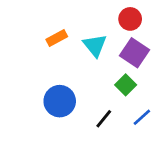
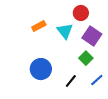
red circle: (130, 19) -> (81, 13), moved

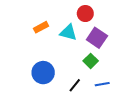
cyan triangle: (65, 31) -> (68, 32), turned -36
blue line: (97, 80) -> (102, 84), turned 32

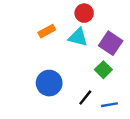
red circle: (85, 14) -> (84, 13), moved
blue line: (102, 84) -> (109, 105), moved

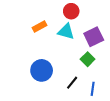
purple square: (111, 43) -> (94, 37), turned 30
blue line: (109, 105) -> (93, 89), turned -72

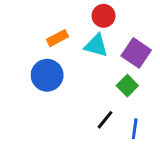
purple square: (94, 37) -> (136, 53), turned -30
blue circle: (42, 70) -> (47, 75), moved

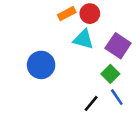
orange rectangle: (57, 38) -> (67, 14), moved
blue line: (135, 129) -> (117, 97), moved, turned -42

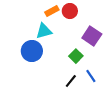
cyan triangle: (83, 39) -> (44, 31), moved, turned -30
green square: (110, 74) -> (76, 56), moved

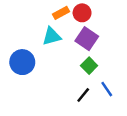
purple square: (92, 36) -> (87, 39), moved
blue circle: (32, 51) -> (22, 62), moved

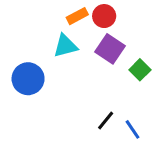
green square: (89, 66) -> (140, 70), moved
blue line: (107, 89) -> (132, 129), moved

